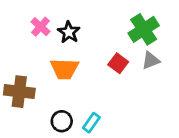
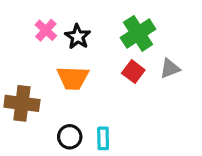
green cross: (144, 29) -> (138, 33), moved
cyan rectangle: (91, 123) -> (103, 138), turned -36

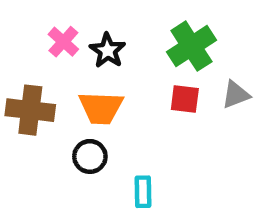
red square: (133, 72) -> (185, 99), turned -30
brown cross: (22, 103) -> (30, 110), moved
black circle: (70, 137) -> (90, 156), moved

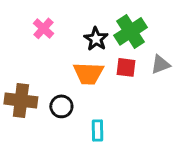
black star: (108, 51) -> (96, 39), moved
orange trapezoid: (101, 108) -> (88, 73), moved
brown cross: (30, 110) -> (21, 100), moved

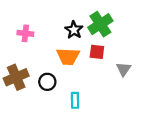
pink cross: (43, 28) -> (25, 33), moved, turned -35
gray triangle: (161, 64) -> (123, 69), moved, turned -35
brown cross: (21, 100) -> (16, 77), turned -30

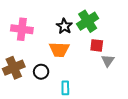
pink cross: (25, 33) -> (22, 29), size x1.5
red square: (97, 52) -> (97, 45), moved

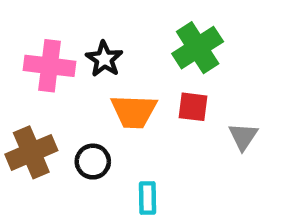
black star: (64, 26) -> (104, 59), moved
red square: (97, 45) -> (193, 107), moved

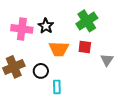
cyan rectangle: (147, 198) -> (57, 87), moved

